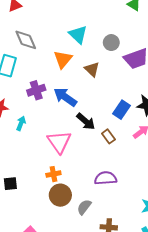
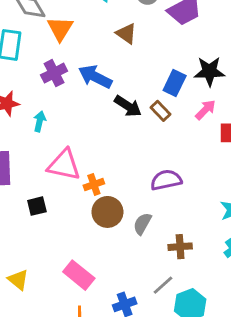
orange triangle: (63, 59) -> (60, 29), moved
brown rectangle: (108, 136) -> (161, 111), moved
pink triangle: (59, 142) -> (64, 165), moved, turned -35

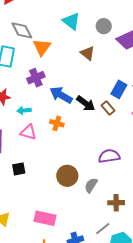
blue arrow: (95, 77) -> (61, 95), moved
cyan arrow: (40, 121) -> (24, 110), turned -112
pink triangle: (64, 165) -> (28, 132), moved, size x0.7
orange cross: (94, 185) -> (57, 123), moved, turned 32
pink rectangle: (79, 275) -> (45, 218), turned -30

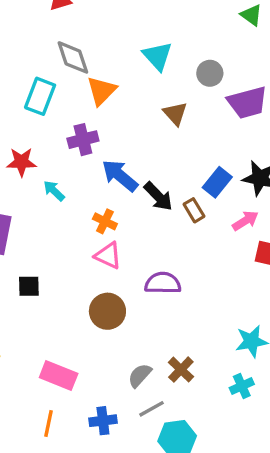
cyan arrow: (24, 110) -> (54, 191), turned 40
pink triangle: (28, 132) -> (108, 255), moved
purple semicircle: (109, 156) -> (163, 283), moved
gray semicircle: (91, 185) -> (140, 375), moved
brown cross: (116, 203) -> (181, 370), turned 35

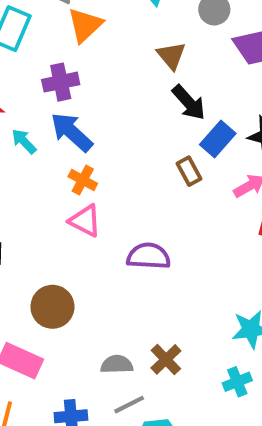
blue arrow: (120, 176) -> (72, 132), moved
black arrow: (158, 196) -> (189, 103), moved
brown circle: (107, 311) -> (52, 307), moved
gray semicircle: (140, 375) -> (117, 364), turned 44

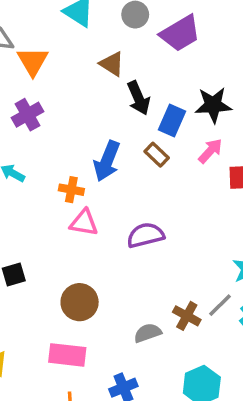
black arrow: (189, 103) -> (139, 98), turned 36
blue arrow: (72, 132) -> (107, 161), moved, turned -93
gray line: (129, 405) -> (220, 305), moved

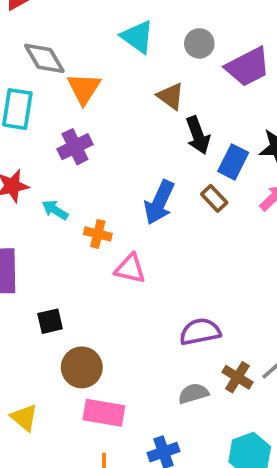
orange cross: (71, 190) -> (98, 234), moved
purple semicircle: (145, 235) -> (200, 332), moved
brown circle: (80, 302) -> (82, 367), moved

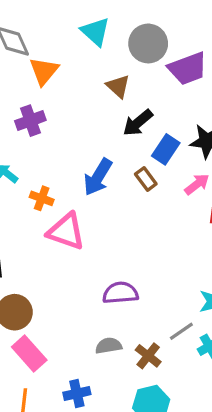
gray circle: (199, 43) -> (148, 43), size x1.5
black arrow: (198, 135) -> (138, 123), turned 64
pink triangle: (130, 269) -> (66, 231), size x1.4
brown cross: (237, 377) -> (148, 356), moved
pink rectangle: (104, 413) -> (29, 354), turned 32

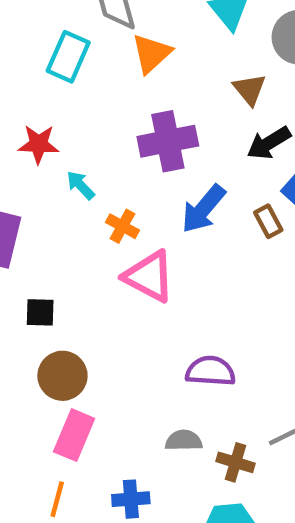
purple cross: (30, 121) -> (168, 141), moved, size x1.4
pink rectangle: (29, 354) -> (74, 435), turned 56
brown cross: (148, 356) -> (236, 462), turned -30

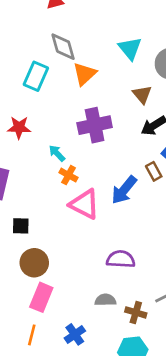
cyan arrow: (80, 185) -> (57, 153), moved
blue arrow: (203, 209) -> (124, 190), moved
blue cross: (131, 499) -> (75, 334), turned -30

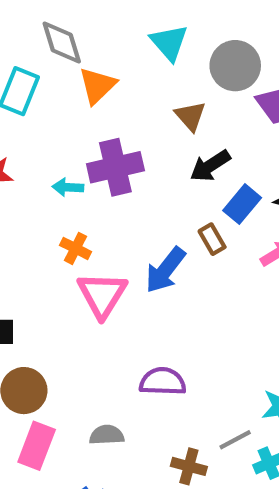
cyan arrow: (57, 153) -> (68, 187), moved, turned -42
pink triangle: (84, 204) -> (102, 295), turned 36
gray semicircle: (105, 300) -> (107, 435), moved

